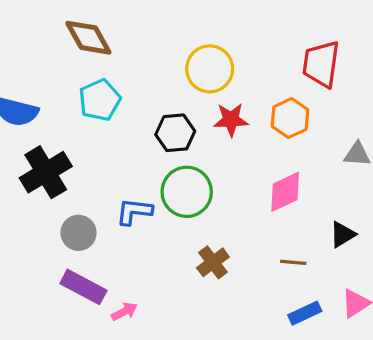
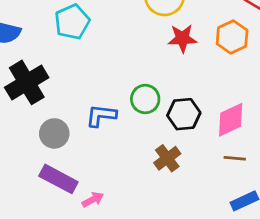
black hexagon: (175, 133) -> (184, 114), moved
green circle: (187, 192) -> (145, 99), size x0.7
pink diamond: (285, 192) -> (231, 120), moved

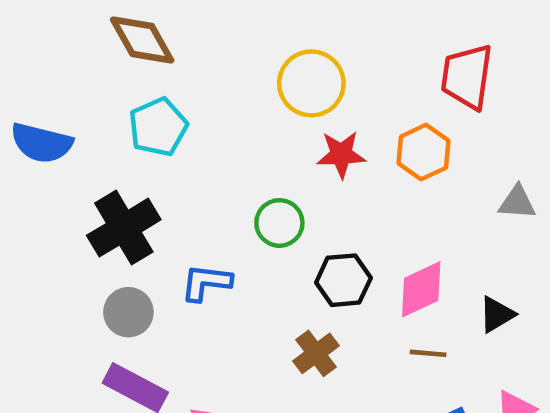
black cross: (27, 82) -> (124, 228), moved
green circle: (145, 99) -> (279, 223), moved

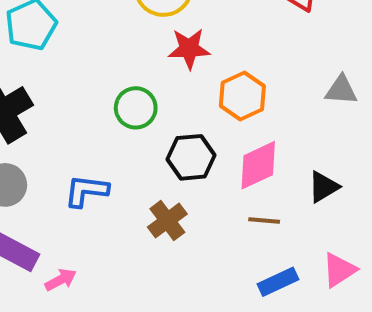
orange hexagon: (423, 152) -> (242, 96), moved
blue L-shape: (206, 282) -> (86, 191), moved

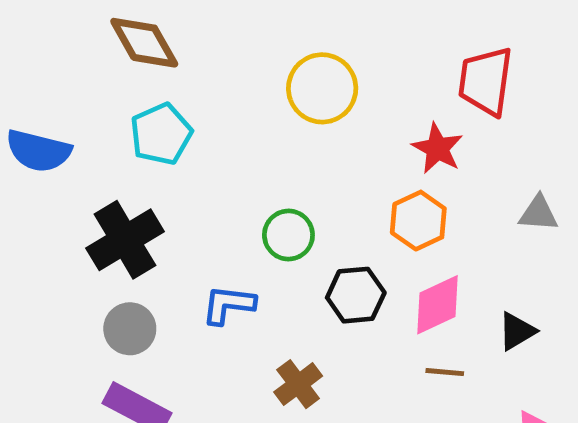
red star: (189, 49) -> (438, 148), moved, turned 30
blue L-shape: (86, 191) -> (228, 305), moved
brown cross: (167, 220) -> (298, 384), moved

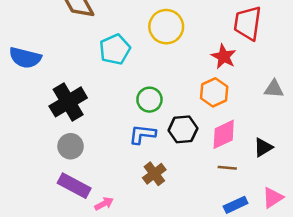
cyan pentagon: (161, 134) -> (115, 49), moved
blue L-shape: (228, 305) -> (142, 134), moved

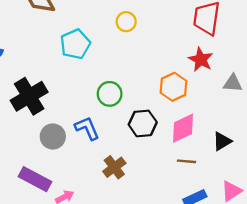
yellow circle: (166, 27) -> (126, 22), size x0.6
red star: (224, 57) -> (201, 60), moved
blue L-shape: (142, 134) -> (87, 128), moved, turned 60
gray circle: (71, 146) -> (53, 136), moved

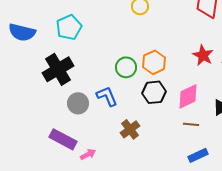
cyan pentagon: (75, 44) -> (69, 27), moved
red star: (201, 60) -> (203, 55), moved
orange hexagon: (173, 87) -> (154, 62), moved

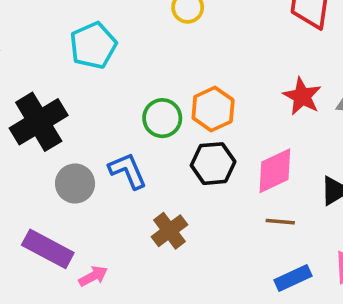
cyan pentagon: (69, 27) -> (93, 45), moved

